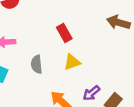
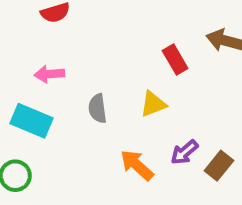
red rectangle: (64, 33) -> (175, 60), moved

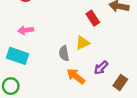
gray semicircle: (98, 108) -> (64, 53), moved
brown rectangle: (219, 166) -> (120, 83), moved

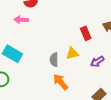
pink arrow: (26, 30) -> (21, 20), moved
purple arrow: (101, 68) -> (97, 62), moved

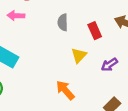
yellow triangle: (72, 53) -> (79, 55), turned -32
gray semicircle: (54, 60) -> (63, 22), moved

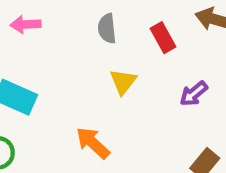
yellow triangle: (79, 55) -> (123, 82), moved
orange arrow: (65, 90) -> (93, 143), moved

